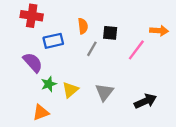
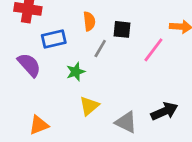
green star: (49, 84) -> (76, 72), moved
yellow triangle: (70, 90) -> (89, 106), moved
gray triangle: (104, 92) -> (126, 122), moved, turned -42

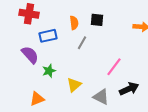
black square: (122, 29) -> (97, 20), moved
pink line: (153, 50) -> (114, 67), moved
green star: (76, 72) -> (49, 71), moved

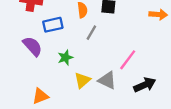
green star: (49, 71) -> (65, 58), moved
gray triangle: (101, 97) -> (107, 80), moved

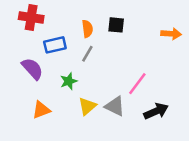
gray line: (91, 33) -> (87, 54), moved
orange triangle: (40, 96) -> (41, 110), moved

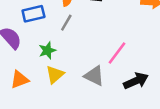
yellow triangle: (87, 106) -> (55, 75), moved

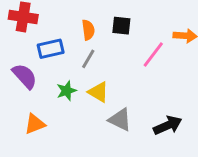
pink line: (117, 53) -> (153, 55), moved
yellow triangle: (55, 75) -> (98, 92), moved, turned -48

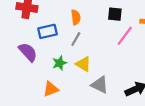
black square: (121, 26) -> (115, 14), moved
orange triangle: (35, 124) -> (51, 89), moved

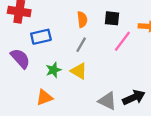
orange semicircle: (76, 17) -> (82, 19), moved
gray line: (76, 39) -> (81, 45), moved
gray triangle: (100, 85) -> (107, 101), moved

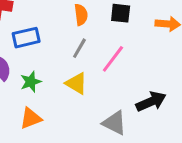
pink line: (122, 41) -> (113, 59), moved
green star: (54, 70) -> (31, 82), moved
black arrow: (134, 97) -> (151, 102), moved

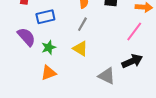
pink line: (113, 59) -> (134, 32), moved

